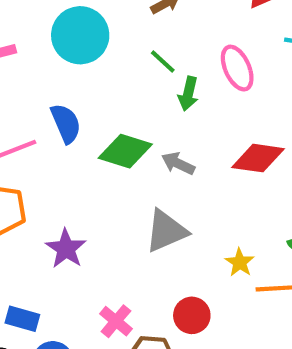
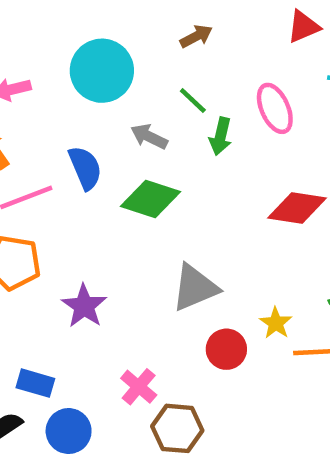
gray arrow: (178, 163) -> (149, 137), moved
red circle: (192, 315) -> (226, 349), moved

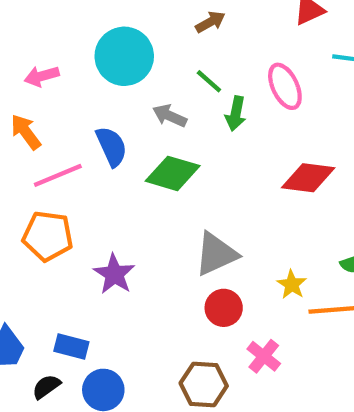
red circle: (226, 349) -> (224, 308), moved
pink cross: (139, 387) -> (264, 356), moved

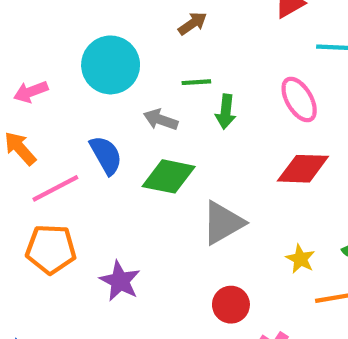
green line: (209, 81) -> (196, 82), turned -40
pink ellipse: (285, 86) -> (299, 99), moved
gray triangle: (216, 254) -> (223, 223), moved
yellow star: (292, 285) -> (300, 259), moved

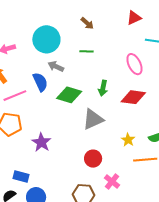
brown arrow: (193, 23) -> (87, 23), turned 72
green arrow: (226, 112) -> (103, 88), moved
gray arrow: (161, 120) -> (56, 66), moved

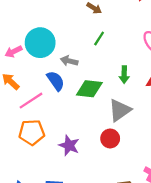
cyan circle: (46, 39) -> (40, 43), moved
green line: (86, 51) -> (99, 38), turned -48
red circle: (93, 159) -> (110, 138), moved

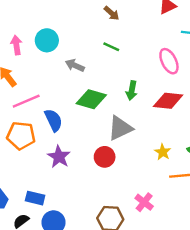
green line: (99, 38) -> (111, 47), turned 72
cyan circle: (40, 43) -> (47, 40), size x0.7
pink arrow: (13, 52) -> (16, 45), turned 98
blue semicircle: (56, 81) -> (53, 120), moved

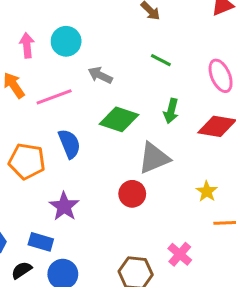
green line: (111, 47) -> (161, 60), moved
pink line: (26, 101) -> (54, 97), moved
purple star: (59, 157) -> (64, 206), moved

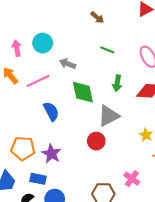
green diamond: (119, 119) -> (83, 92), turned 65
orange pentagon: (27, 161) -> (23, 148), moved

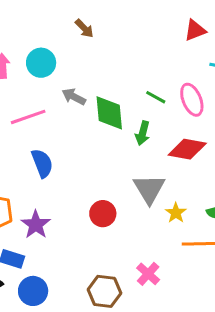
brown arrow: (97, 17) -> (84, 28), moved
green line: (107, 50) -> (156, 97), moved
green diamond: (83, 92) -> (109, 113), moved
gray triangle: (109, 116) -> (149, 189), moved, turned -40

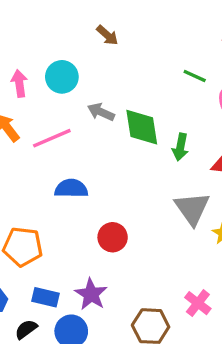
green line: (156, 97) -> (195, 76), moved
blue semicircle: (42, 163) -> (71, 188), turned -64
red circle: (103, 214) -> (113, 237), moved
purple star: (36, 225) -> (91, 294), moved

